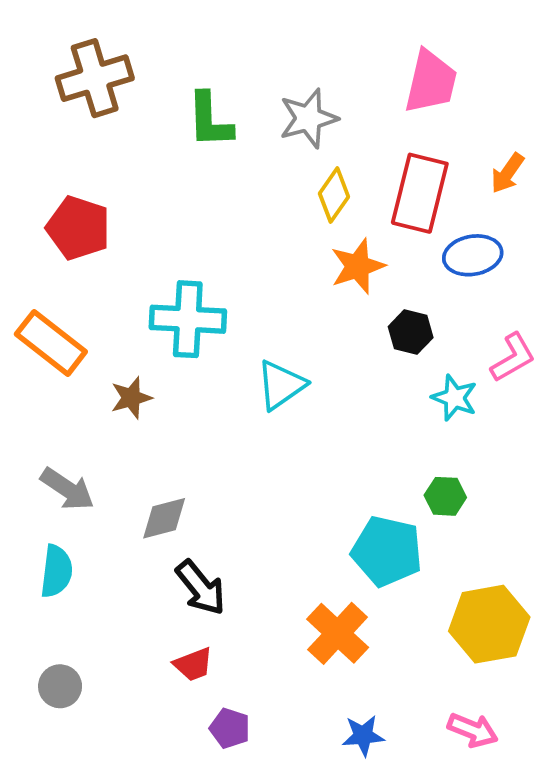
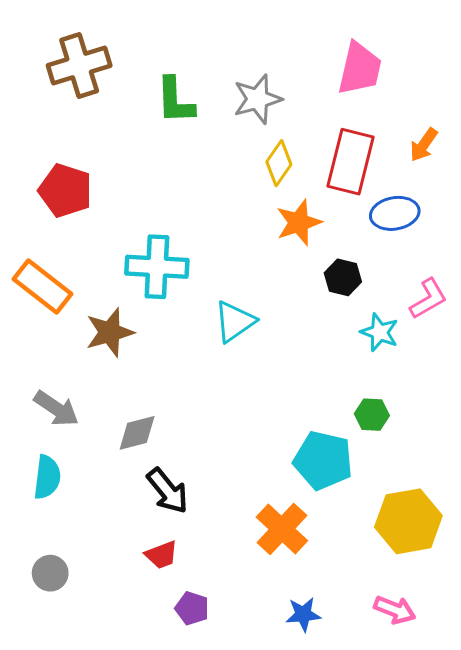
brown star: (131, 398) -> (110, 332), size x1.4

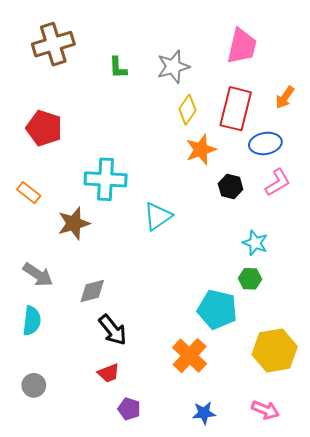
green L-shape: (175, 101) -> (118, 68), size x0.7
orange rectangle: (43, 287) -> (29, 193), size x0.6
pink L-shape: (428, 299) -> (278, 182), moved
cyan star: (379, 332) -> (255, 243), moved

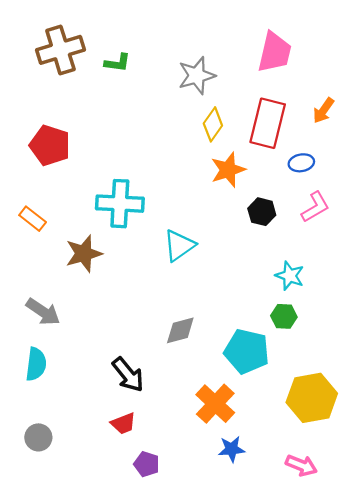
green L-shape: (118, 68) -> (118, 63), moved, turned -80
blue ellipse: (265, 143) -> (301, 163), size x0.7
gray diamond: (92, 291) -> (180, 330), moved
blue star: (204, 413) -> (232, 449), moved

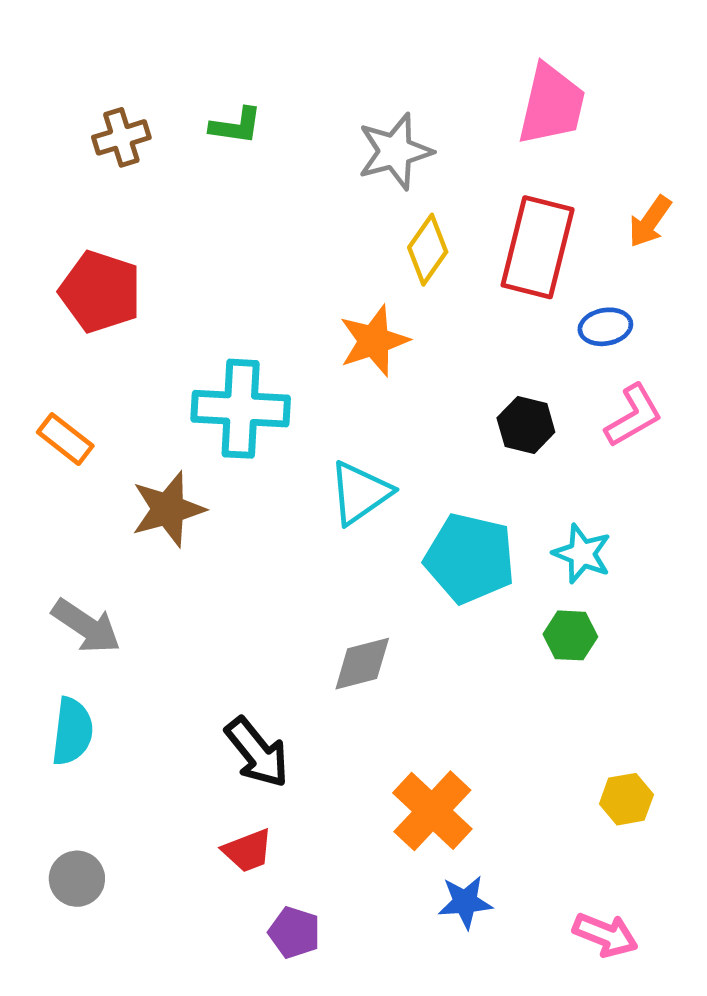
brown cross: (60, 50) -> (121, 137), moved, size x0.6
orange star: (228, 170) -> (374, 341), moved
cyan pentagon: (247, 351) -> (470, 558), moved
yellow hexagon: (312, 398) -> (626, 799), size x0.5

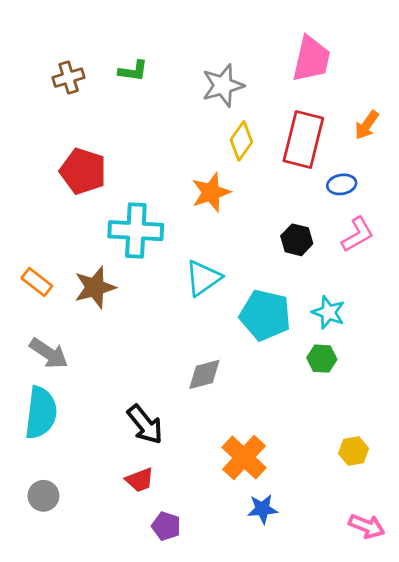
red pentagon: (100, 292) -> (83, 171), moved
orange rectangle: (65, 439) -> (37, 282), moved
cyan semicircle: (72, 731) -> (41, 413), size x1.4
pink arrow: (605, 935) -> (367, 526), moved

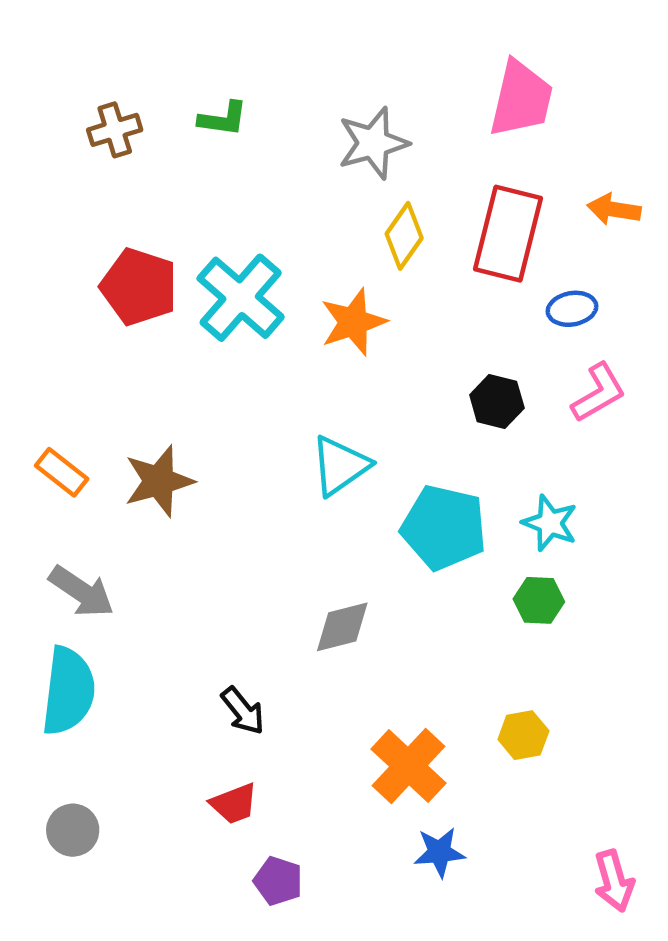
orange arrow: (367, 125) -> (614, 209), turned 64
cyan cross: (136, 231) -> (241, 298), moved, turned 38
black arrow: (145, 425) -> (243, 711), size x0.7
yellow hexagon: (354, 451) -> (523, 735), moved
pink arrow: (367, 526) -> (614, 881), turned 52

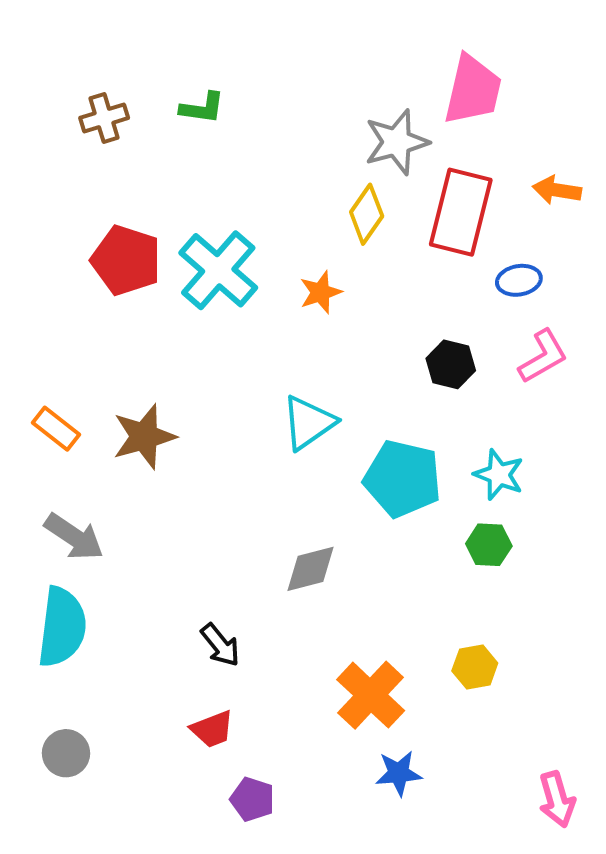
gray star: (373, 143) -> (397, 142), moved
orange star: (353, 322) -> (320, 292), size x0.7

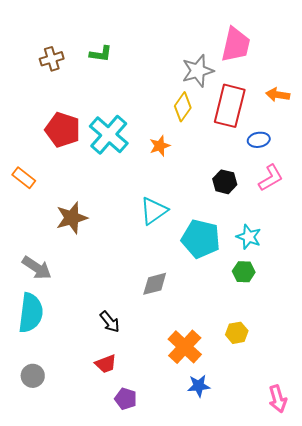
orange rectangle: (56, 429) -> (24, 178), moved

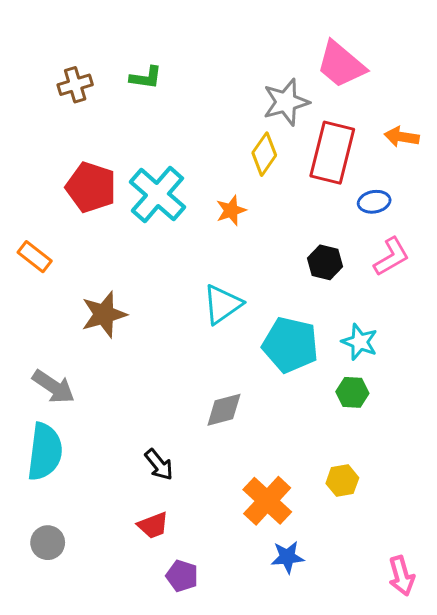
pink trapezoid: (236, 45) -> (341, 65), turned 117

